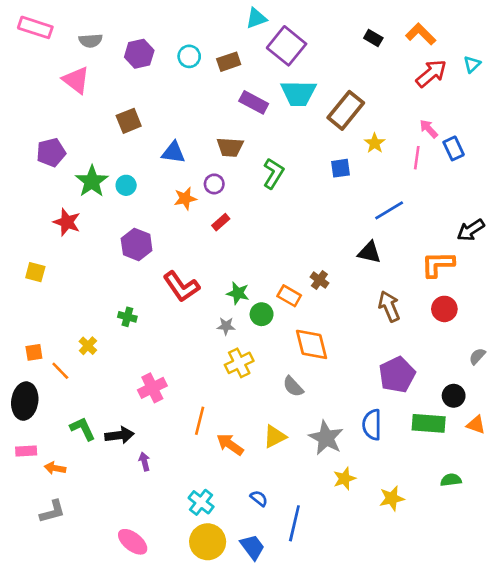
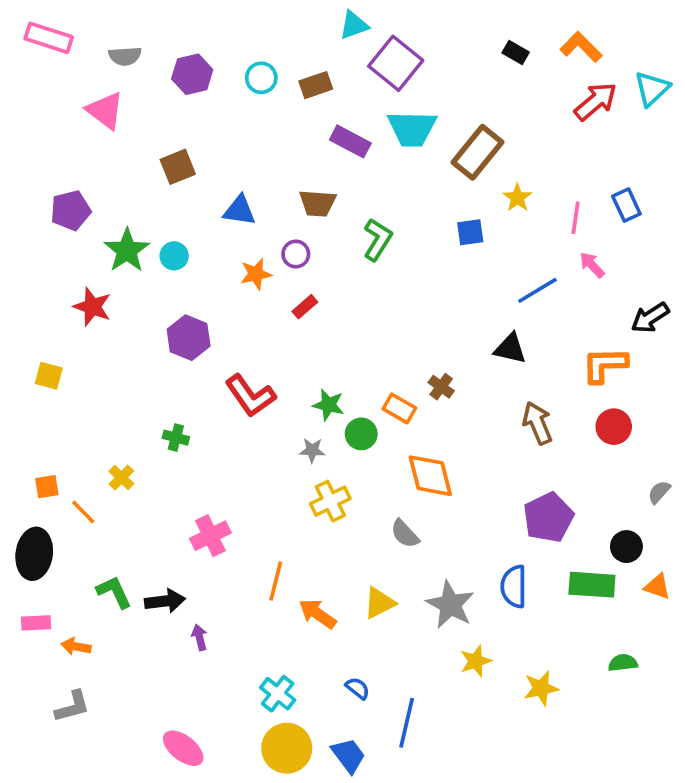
cyan triangle: (472, 64) -> (652, 89), size x1.5
pink arrow: (429, 129) -> (592, 265), moved

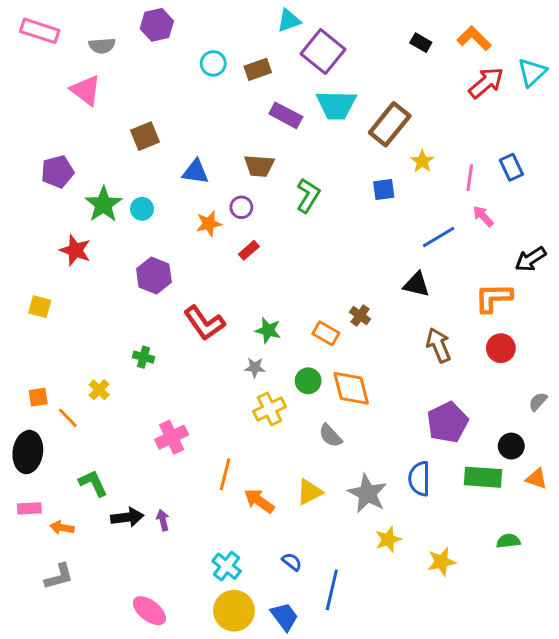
purple hexagon: (192, 74) -> (157, 25), moved
green circle: (361, 434) -> (308, 381), moved
black arrow: (165, 601) -> (127, 517), moved

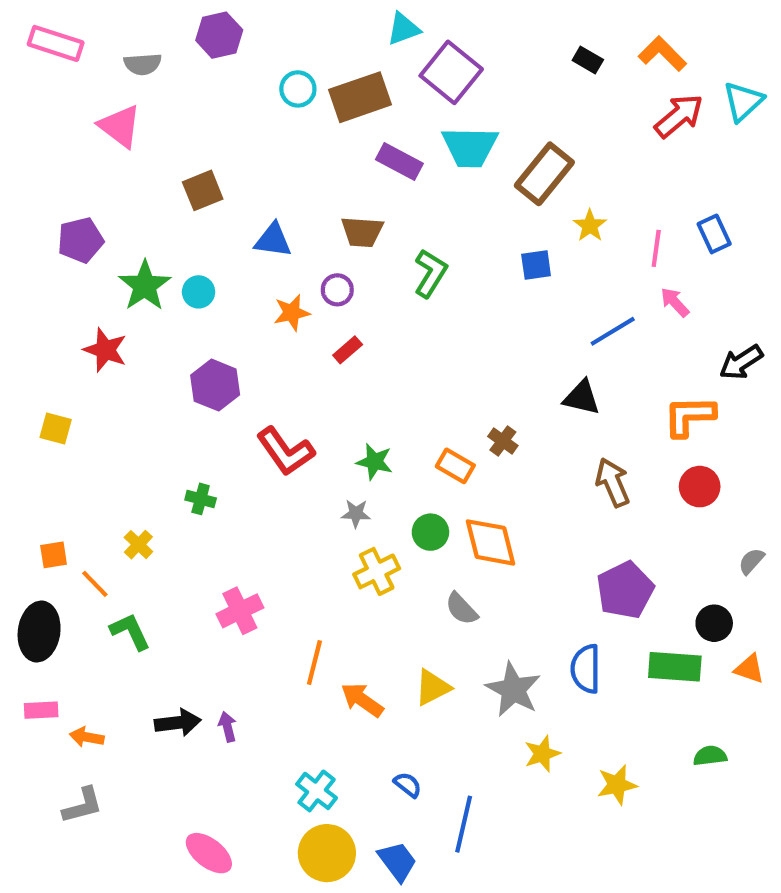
brown rectangle: (258, 69) -> (360, 97), size x1.6
green L-shape: (93, 483) -> (130, 632), moved

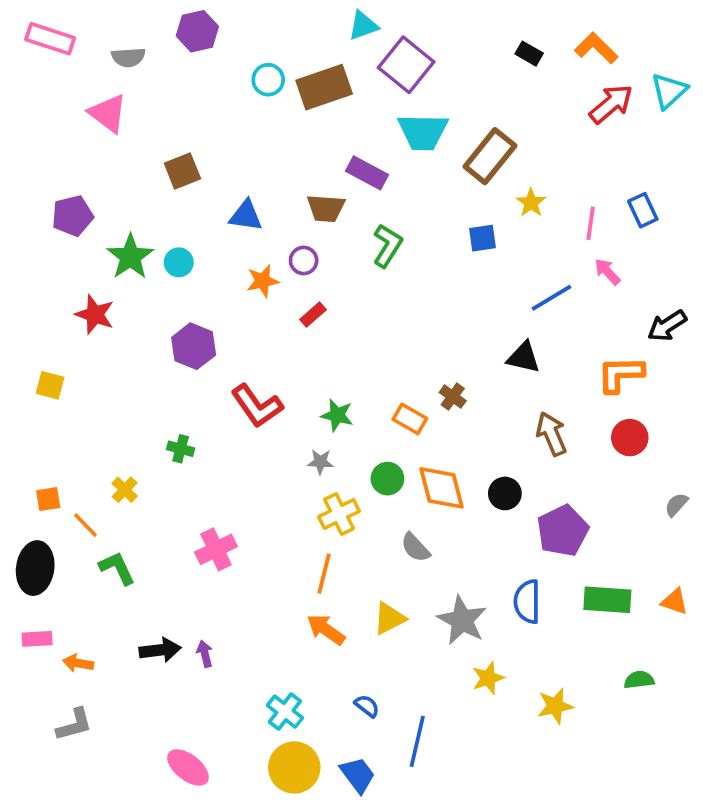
purple rectangle: (399, 161) -> (367, 173), moved
black circle: (714, 623) -> (505, 493), moved
orange line: (314, 663) -> (324, 574), moved

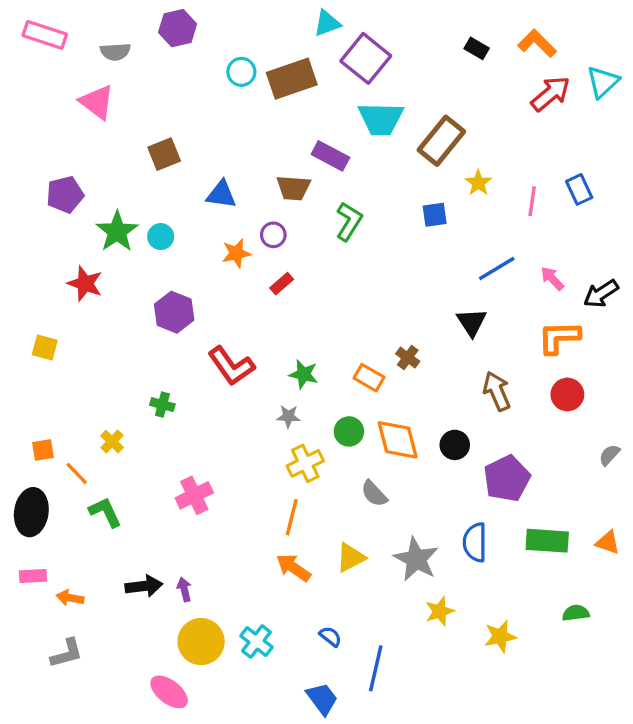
pink arrow: (607, 272) -> (552, 279), moved
black triangle: (524, 357) -> (472, 322), turned 44
yellow circle: (294, 767) -> (201, 642), moved

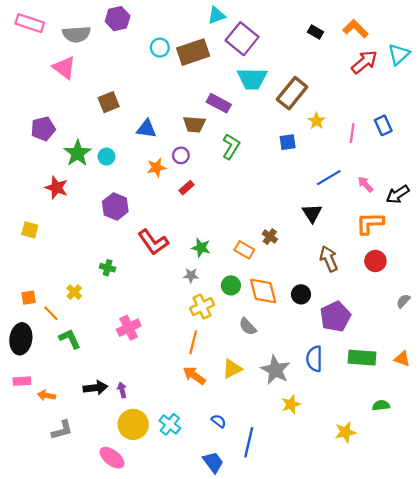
gray semicircle: (115, 52) -> (76, 34), size x1.4
yellow star: (500, 636) -> (345, 432), moved
gray L-shape: (67, 653) -> (62, 430), moved

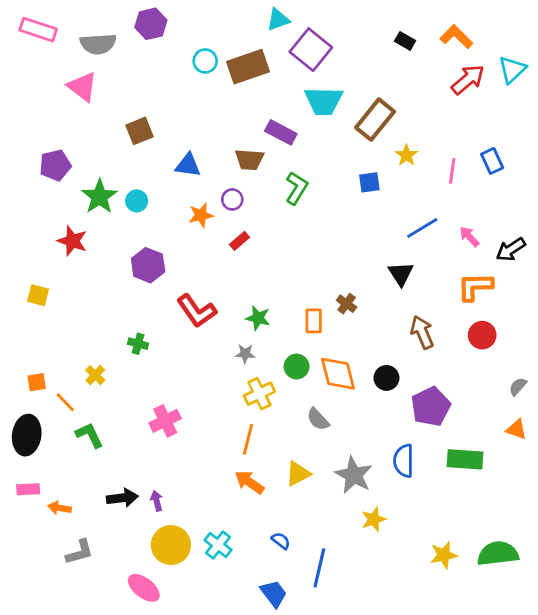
orange rectangle: (244, 250) -> (314, 321), turned 60
orange triangle: (402, 359) -> (516, 429), moved
green semicircle: (381, 405) -> (498, 554), moved, size x1.8

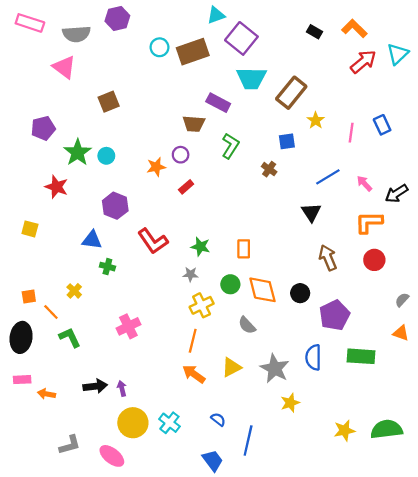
blue triangle: (188, 165) -> (92, 240), moved
brown cross: (347, 304) -> (269, 169), moved
gray L-shape: (80, 552) -> (70, 445), moved

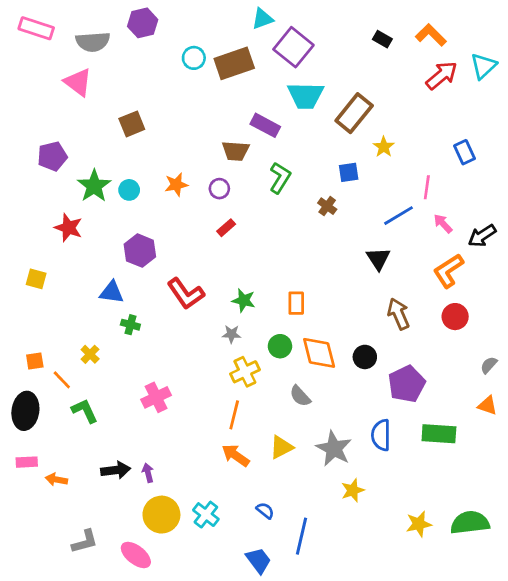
pink line: (351, 133) -> (427, 187), moved
orange star: (156, 167) -> (176, 185), moved
orange L-shape: (369, 222) -> (448, 271), turned -32

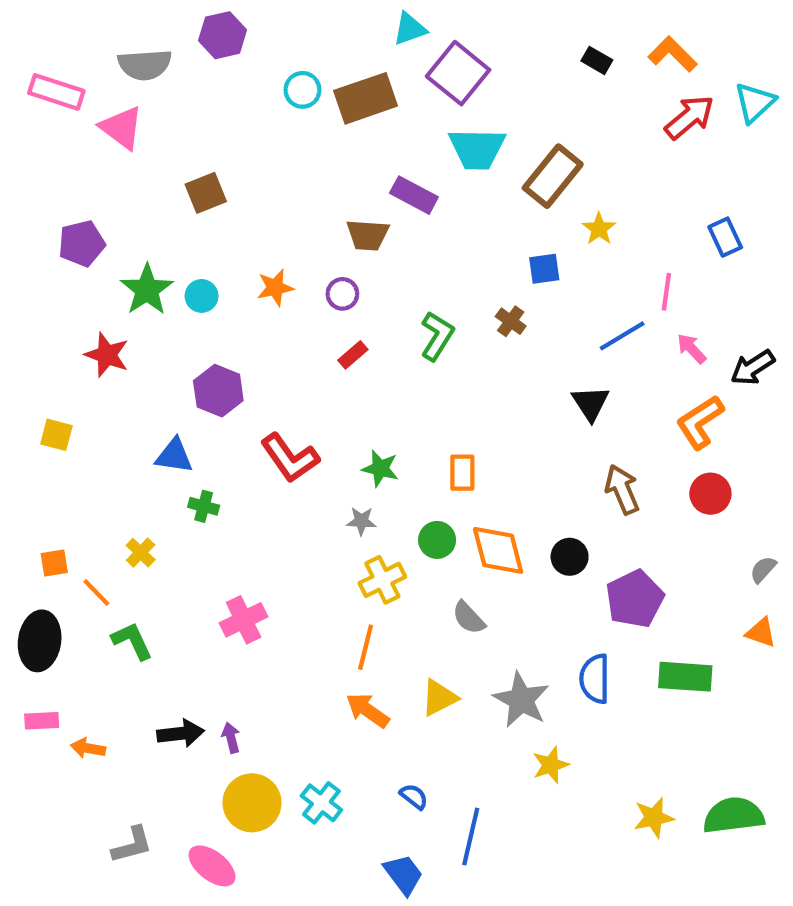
pink rectangle: (36, 28) -> (56, 92), moved
green L-shape: (280, 178) -> (437, 336), moved

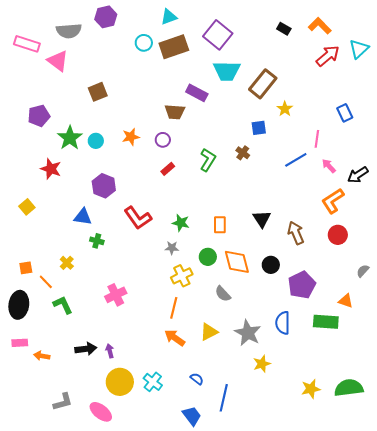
cyan triangle: (410, 29) -> (169, 17), moved
black triangle: (591, 403) -> (262, 219), moved
yellow square: (56, 435) -> (27, 207), turned 35
orange triangle: (761, 632) -> (346, 301), moved

